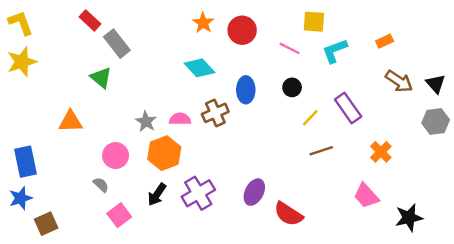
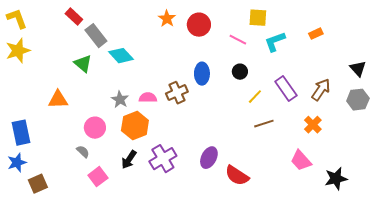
cyan diamond: (200, 68) -> (121, 56), moved
brown arrow: (399, 81) -> (321, 90), moved, turned -90

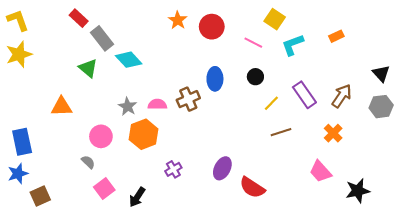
yellow square: (258, 18) -> (275, 19), turned 30
purple cross: (163, 159) -> (173, 169), size x0.6
black arrow: (129, 160) -> (137, 197), moved

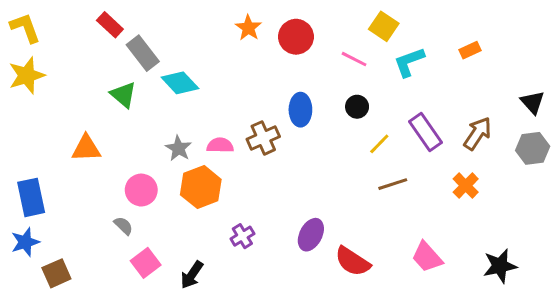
pink trapezoid: (320, 172) -> (427, 257), moved

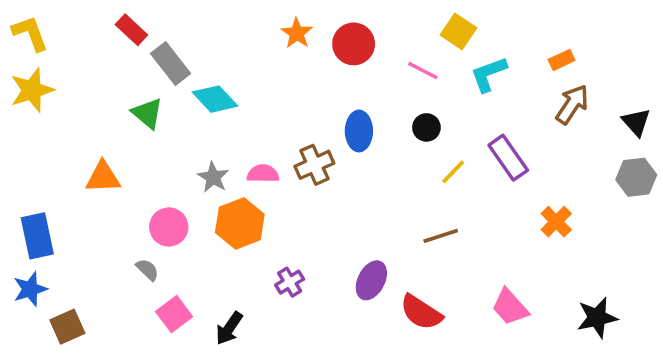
brown arrow: (478, 133) -> (572, 104), moved
brown line: (393, 184) -> (441, 236), moved

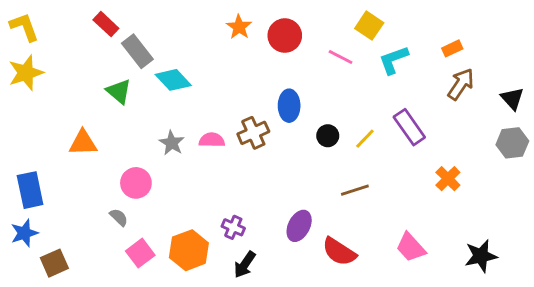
black circle: (426, 127) -> (328, 136), moved
orange hexagon: (240, 223) -> (189, 250), moved
purple cross: (290, 282) -> (233, 227), turned -35
black arrow: (229, 328) -> (245, 265), moved

